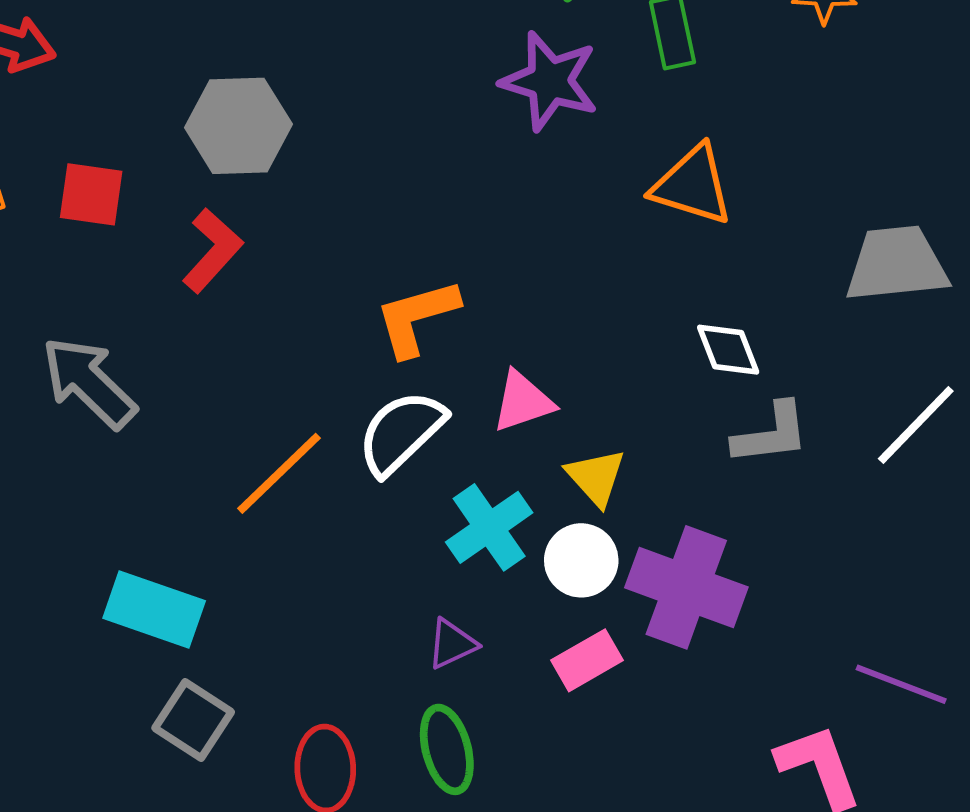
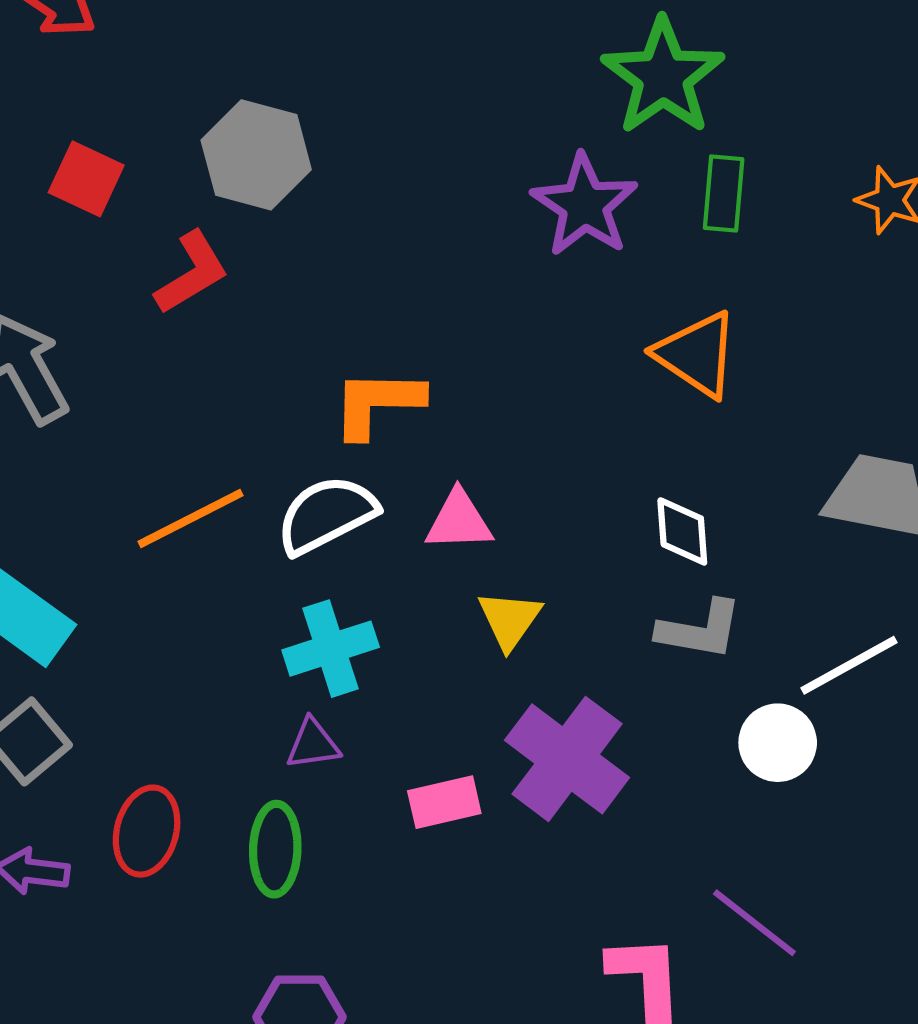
cyan cross: (489, 527) -> (331, 649), moved
white circle: (581, 560) -> (778, 743), moved

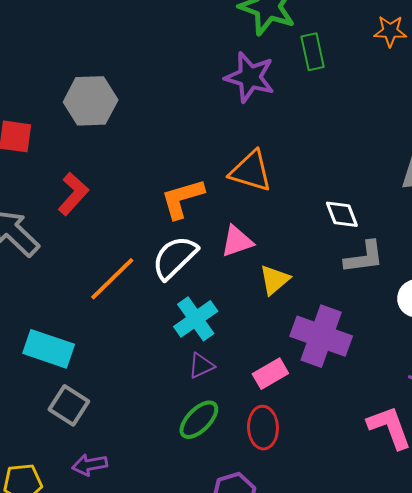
red L-shape: (192, 273) -> (73, 194), moved
orange triangle: (697, 354) -> (251, 171), moved
yellow triangle: (510, 620) -> (274, 280), turned 32
red ellipse: (147, 831) -> (263, 428), moved
green ellipse: (275, 849) -> (199, 420), turned 60

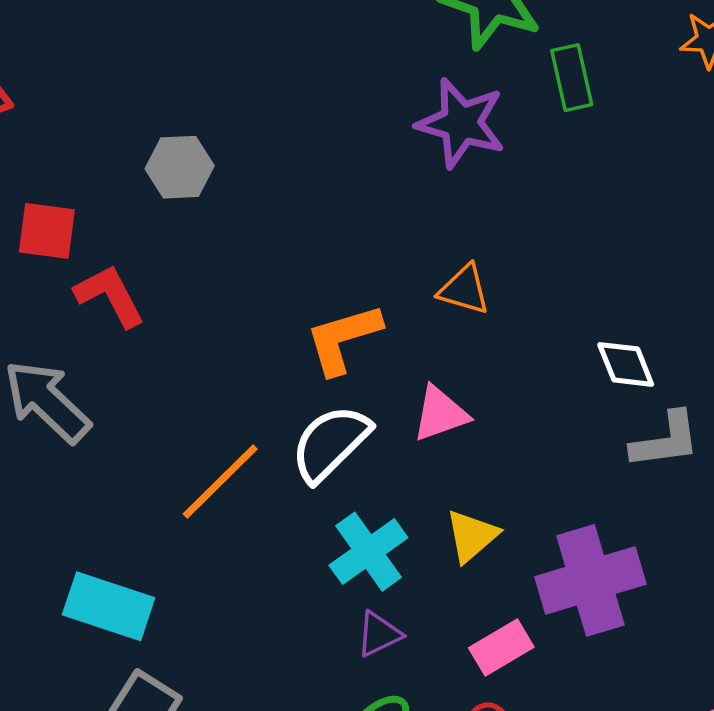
gray hexagon: (91, 101) -> (180, 167), size x0.7
orange triangle: (251, 171) -> (464, 290), size x0.7
red L-shape: (73, 194) -> (110, 296), moved, turned -69
yellow triangle: (274, 280) -> (472, 536), moved
purple cross: (321, 336) -> (590, 580), turned -36

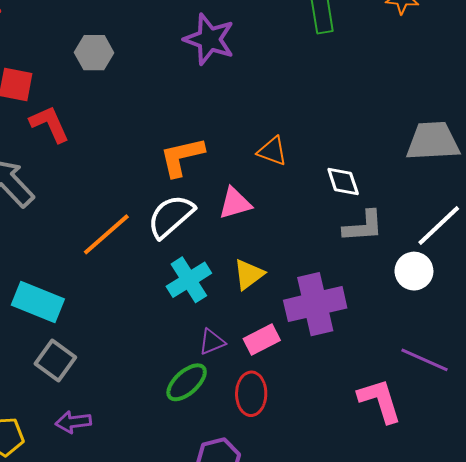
purple star: (461, 123) -> (209, 39), moved
orange triangle: (464, 290) -> (272, 151), moved
purple triangle: (379, 634) -> (212, 342), moved

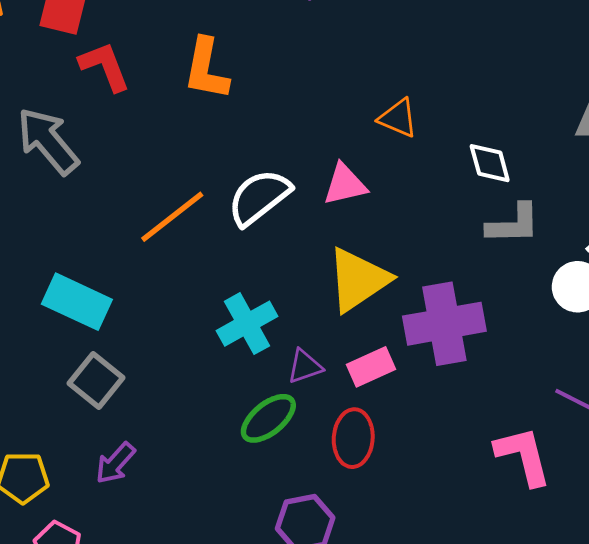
orange L-shape: (182, 157) -> (206, 69), moved, turned -69
yellow triangle: (249, 274) -> (358, 280), size x1.6
cyan cross: (189, 280) -> (247, 324), moved
purple arrow: (73, 422) -> (115, 463), turned -44

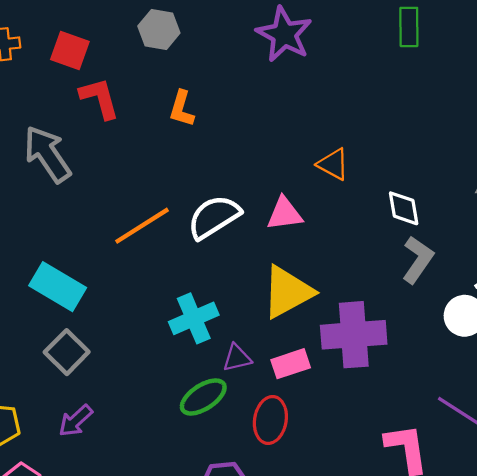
orange L-shape: (206, 69) -> (182, 109), size x0.7
gray L-shape: (513, 224) -> (418, 260), turned -60

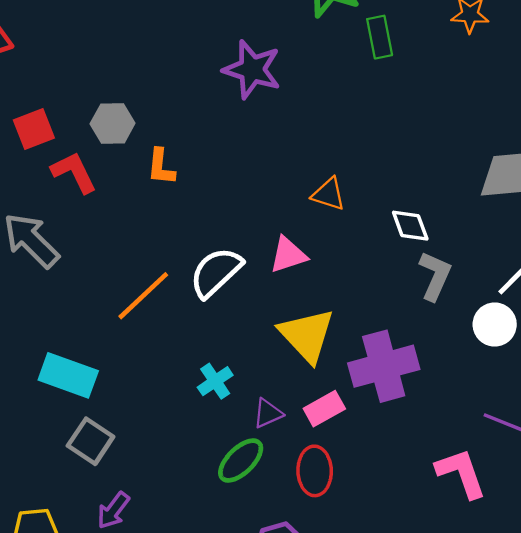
gray hexagon: (159, 29) -> (113, 124), moved
red square: (70, 51) -> (34, 129), turned -30
yellow triangle: (287, 292) -> (307, 335), turned -34
cyan cross: (194, 318) -> (215, 381), size x0.7

